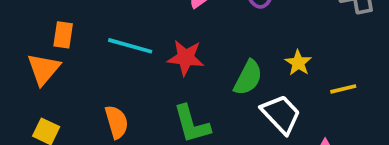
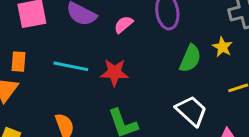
yellow star: (298, 63) -> (222, 47), moved
green semicircle: (248, 78) -> (190, 58), moved

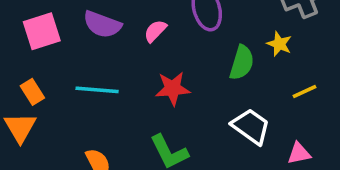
orange rectangle: (18, 62) -> (32, 92), turned -30
red star: (114, 72) -> (173, 88), moved

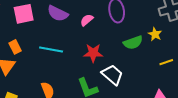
green semicircle: (242, 63) -> (133, 42), turned 48
white trapezoid: (251, 126) -> (112, 75), moved

